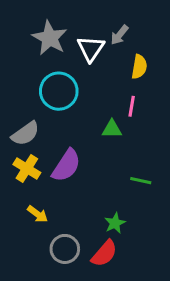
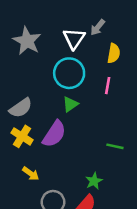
gray star: (50, 38) -> (27, 41), moved
cyan circle: (59, 91) -> (69, 73), moved
green triangle: (112, 129) -> (70, 104), moved, turned -35

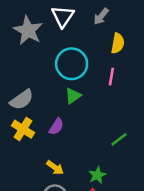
white triangle: (74, 38) -> (63, 16), moved
purple semicircle: (54, 134) -> (56, 127), size x0.6
green line: (115, 146) -> (119, 139), turned -49
yellow arrow: (31, 174) -> (55, 168), moved

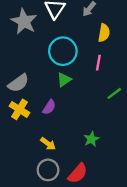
green line: (119, 139) -> (114, 93), moved
green star: (97, 175) -> (91, 139), moved

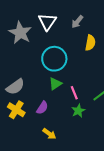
pink line: (98, 63) -> (74, 93), moved, turned -32
green star: (91, 139) -> (78, 111), moved
yellow arrow: (48, 144) -> (49, 134), moved

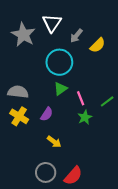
gray arrow: (77, 22) -> (76, 36), moved
yellow semicircle: (90, 43) -> (98, 45), turned 35
gray semicircle: (15, 87) -> (18, 92), turned -138

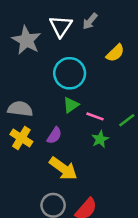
gray arrow: (76, 36) -> (90, 21), moved
pink line: (81, 98) -> (95, 116), turned -48
yellow arrow: (54, 142) -> (63, 168), size x1.6

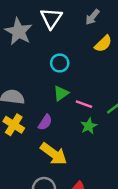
gray arrow: (90, 21) -> (92, 17), moved
cyan circle: (70, 73) -> (60, 63), size x0.6

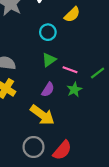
yellow semicircle: (103, 44) -> (72, 14), moved
purple semicircle: (45, 122) -> (48, 90), moved

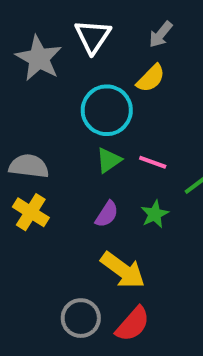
cyan circle: (48, 32) -> (107, 110), size x1.6
pink line: (70, 70) -> (153, 162), moved
yellow arrow: (42, 115) -> (123, 270), moved

